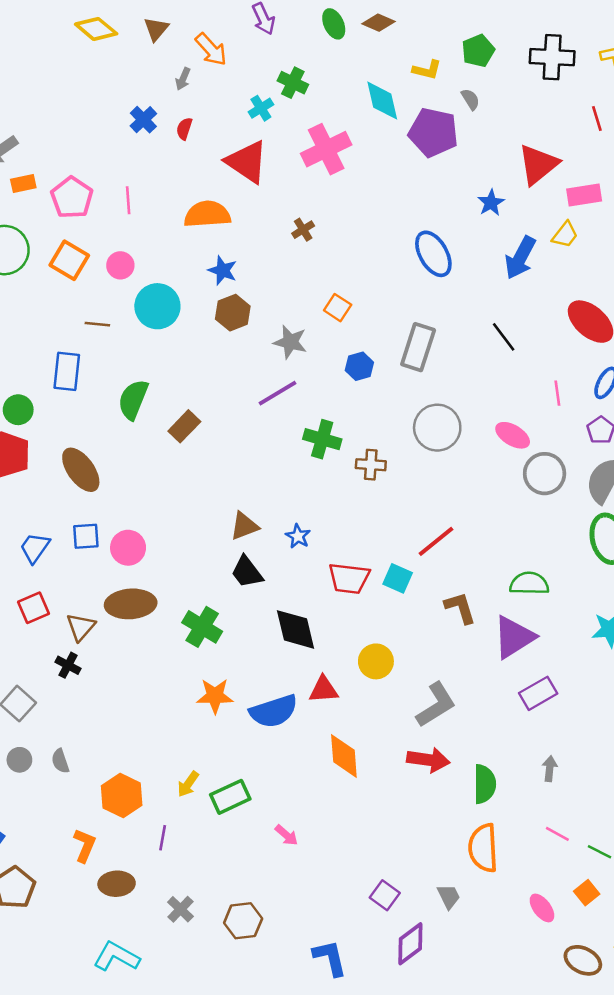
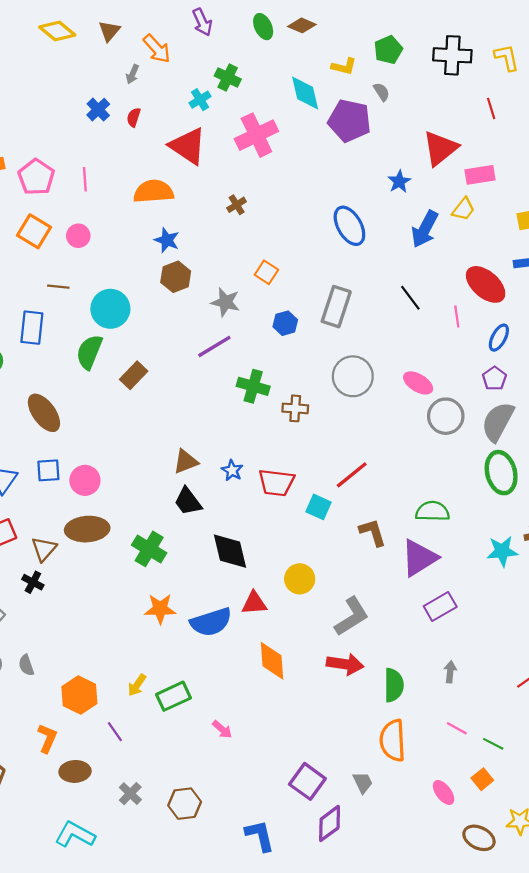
cyan circle: (157, 306) -> (110, 309), moved
pink line: (557, 393) -> (457, 317), moved
red trapezoid: (349, 578) -> (276, 483), moved
purple line: (163, 838) -> (115, 732), turned -45
purple square: (385, 895) -> (307, 781), size x1.4

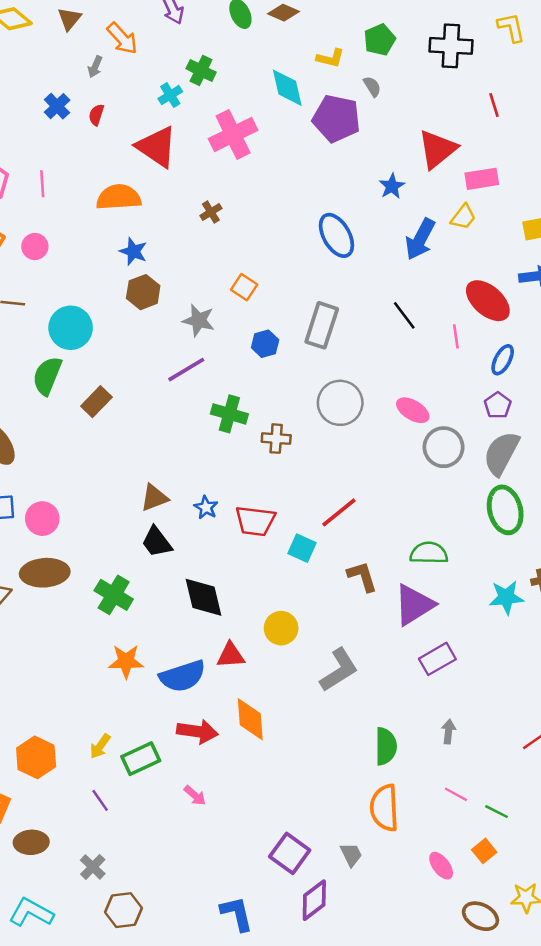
yellow L-shape: (507, 58) -> (511, 27), moved
red arrow: (345, 664) -> (197, 732), moved
purple line: (115, 732) -> (100, 800), moved
brown hexagon: (185, 804) -> (123, 910), moved

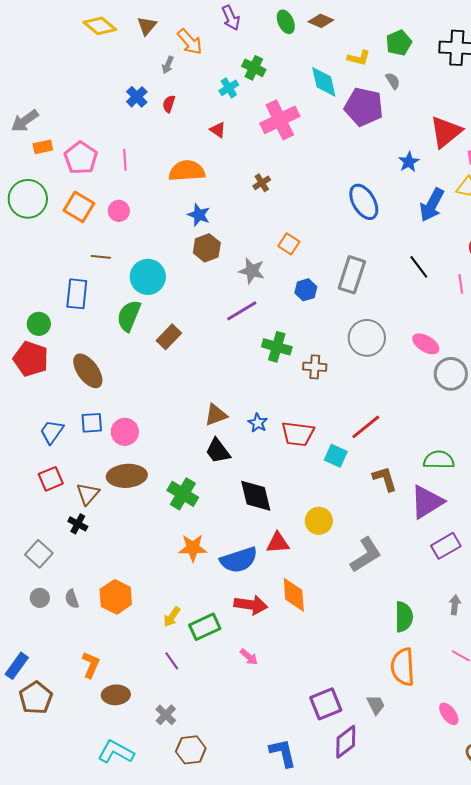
red triangle: (157, 147) -> (218, 130), size x0.5
orange hexagon: (36, 757) -> (116, 597), moved
purple square: (290, 853) -> (326, 704), turned 32

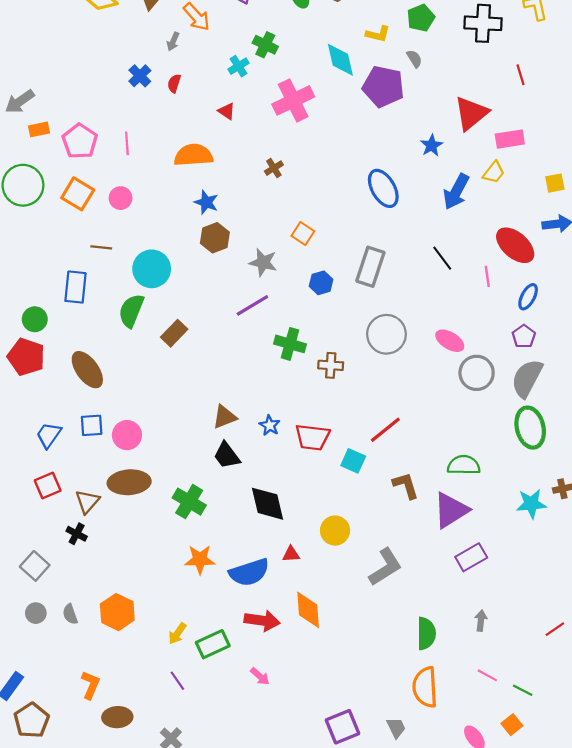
red triangle: (278, 543) -> (291, 554), size x0.7

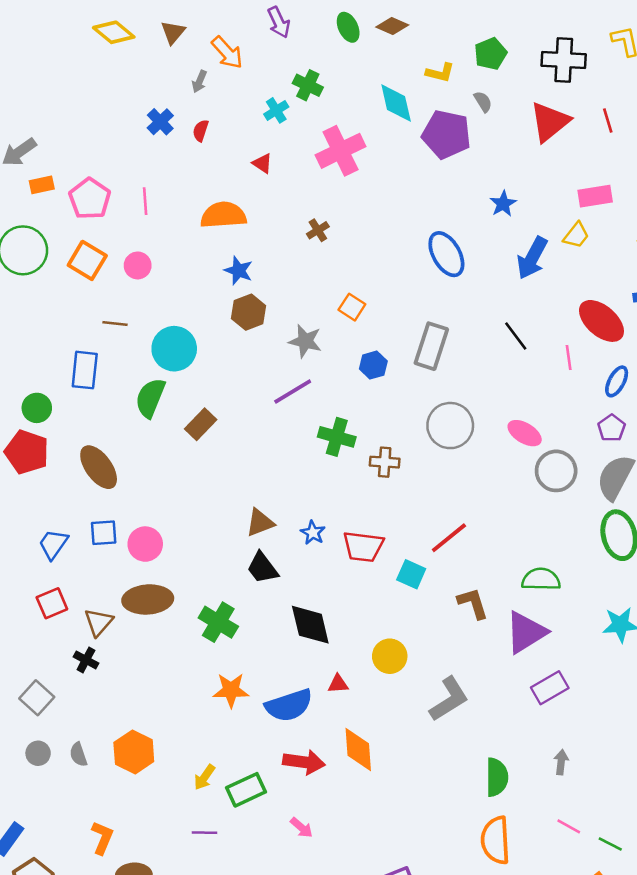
red triangle: (471, 113) -> (550, 122), moved
purple line: (177, 681) -> (204, 833), turned -54

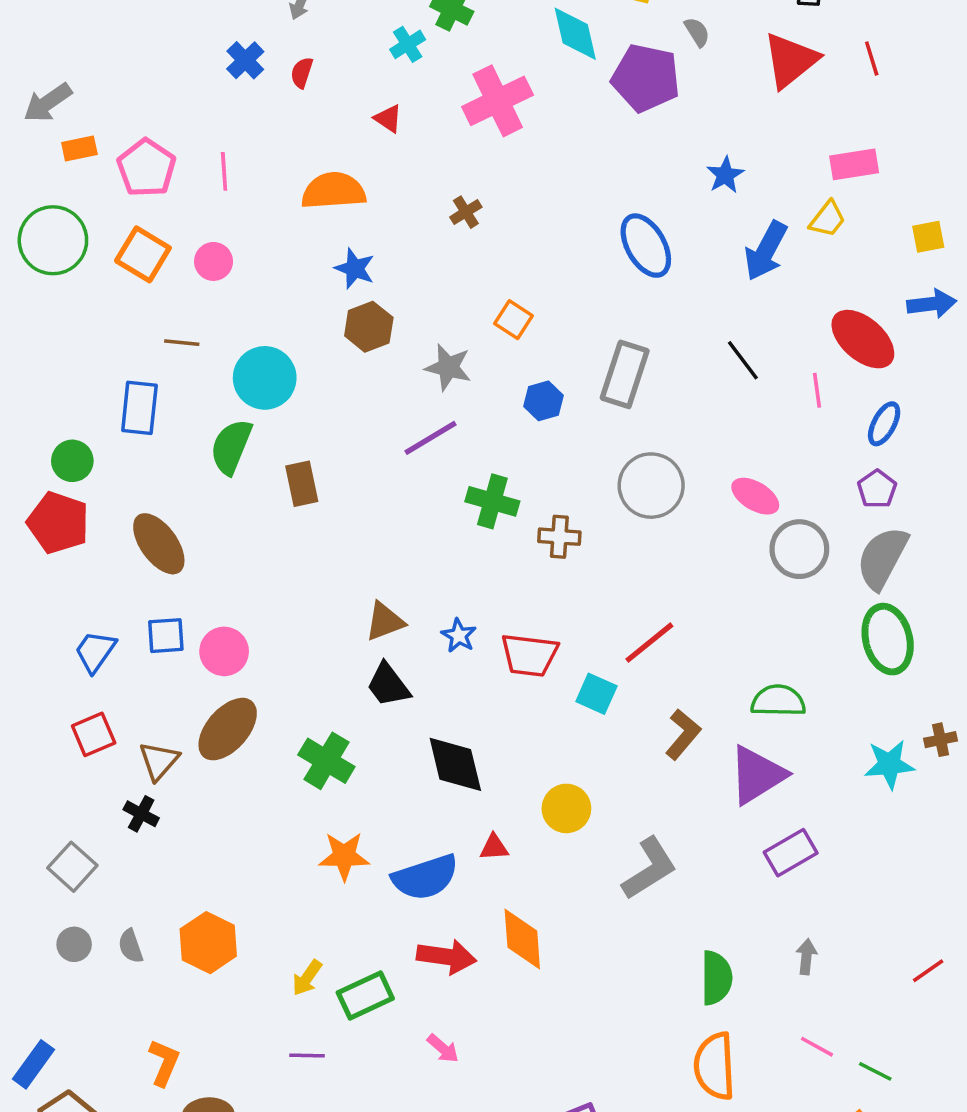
brown rectangle: (201, 424) -> (302, 484), turned -56
brown ellipse: (148, 599) -> (228, 729), turned -45
brown L-shape: (473, 603) -> (683, 734), turned 57

